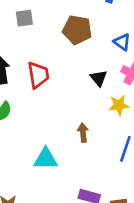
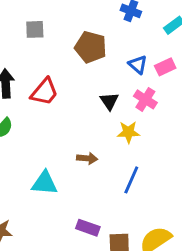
red trapezoid: (38, 75) -> (44, 92), turned 44
brown arrow: (83, 133) -> (87, 158), turned 96

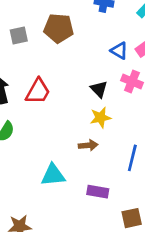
brown pentagon: (91, 47) -> (59, 28), moved
yellow star: (128, 132) -> (100, 118), moved
purple rectangle: (88, 228) -> (98, 192), moved

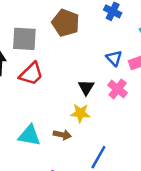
gray square: (19, 35) -> (24, 39), moved, size x1.5
cyan triangle: (53, 175) -> (29, 135), moved

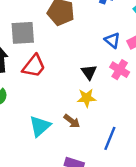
cyan triangle: (29, 135) -> (40, 126), turned -45
brown arrow: (62, 135) -> (72, 121), turned 35

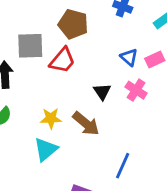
red trapezoid: (34, 66) -> (62, 60), moved
yellow star: (87, 98) -> (51, 118), moved
brown arrow: (72, 121) -> (86, 124), moved, size x1.5

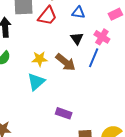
blue triangle: (129, 57) -> (78, 13), moved, turned -32
blue line: (123, 166) -> (94, 58), moved

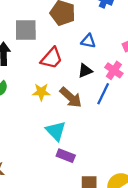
red trapezoid: (47, 16) -> (52, 58), moved
black triangle: (77, 38) -> (85, 71), turned 40
cyan triangle: (36, 82) -> (56, 131), moved, turned -36

